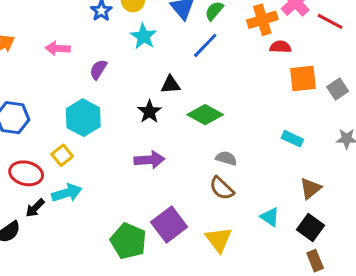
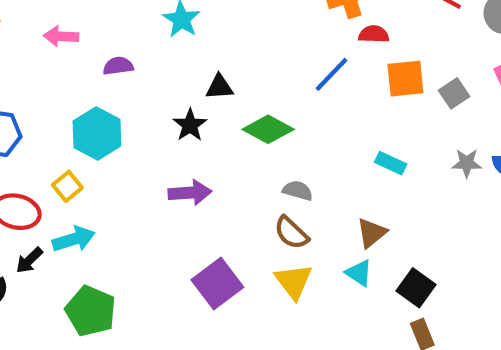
blue line: (205, 45) -> (331, 74), moved
purple semicircle: (98, 69) -> (118, 66), turned 50
brown triangle: (311, 188) -> (372, 233), moved
yellow triangle: (219, 240) -> (293, 281), moved
green pentagon: (128, 241) -> (91, 311), moved

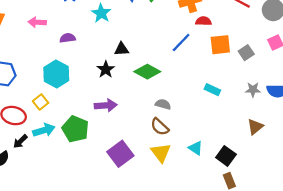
brown triangle: (372, 233) -> (255, 127), moved
green pentagon: (91, 311) -> (75, 129), moved

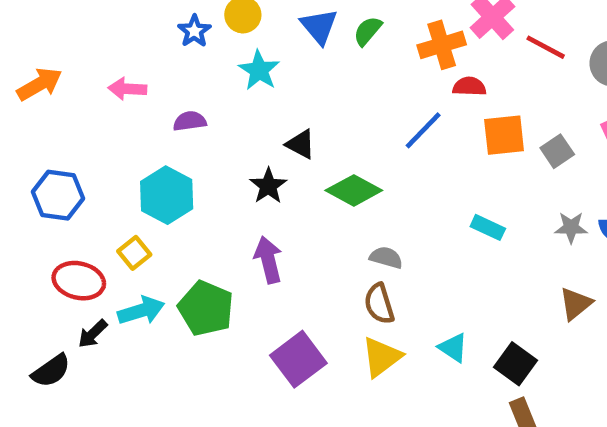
black triangle: (121, 49) -> (301, 144), turned 32
purple arrow: (106, 105) -> (268, 260), turned -100
brown semicircle: (160, 127) -> (379, 304), turned 30
yellow triangle: (161, 153) -> (382, 357), turned 30

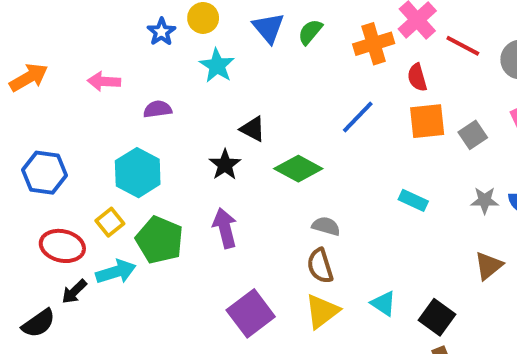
red semicircle: (469, 86) -> (417, 77), moved, turned -108
green pentagon: (206, 308) -> (159, 240), moved

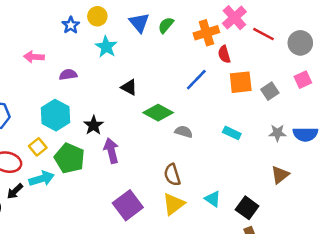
red semicircle: (417, 77) -> (224, 54), moved
black star: (225, 165) -> (94, 125), moved
gray semicircle: (326, 226) -> (184, 132), moved

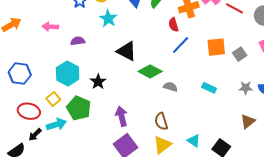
red semicircle: (224, 54) -> (173, 25), moved
black triangle: (129, 87) -> (127, 51), size x1.5
purple arrow: (111, 151) -> (122, 116), moved

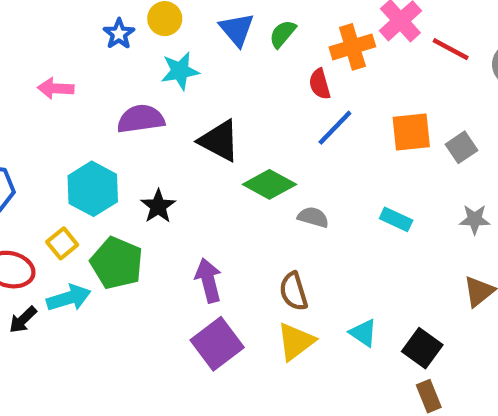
cyan star: (108, 19) -> (180, 71), turned 30
purple semicircle: (78, 41) -> (141, 119), moved, size x1.5

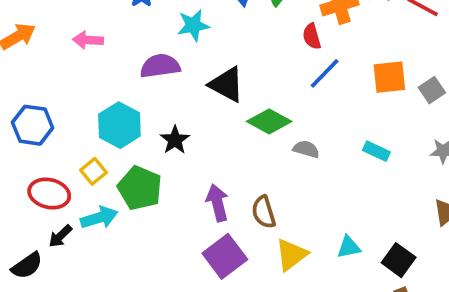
brown semicircle: (293, 291) -> (264, 212), moved
cyan triangle: (363, 333) -> (349, 247), turned -45

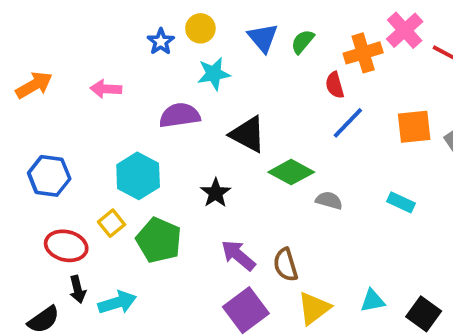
black star: (175, 140) -> (216, 193), moved
purple arrow: (217, 203) -> (238, 255), turned -36
cyan arrow: (99, 218) -> (117, 303), moved
black arrow: (60, 236) -> (78, 289), turned -60

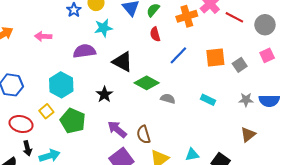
red semicircle: (335, 85) -> (155, 34), moved

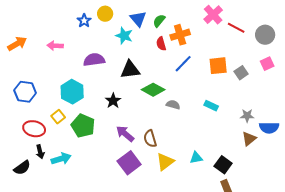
orange cross: (187, 16) -> (180, 35), moved
cyan star: (103, 28) -> (124, 36), moved, turned 30
black triangle: (122, 62) -> (130, 70), turned -35
gray star: (246, 100) -> (247, 116), moved
blue semicircle: (269, 101) -> (269, 128), moved

